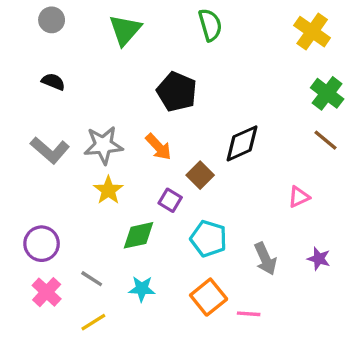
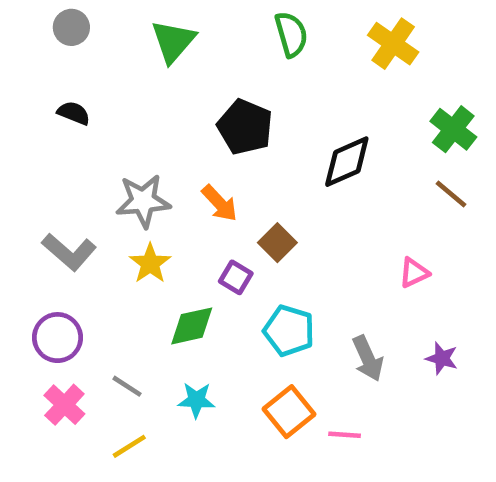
yellow cross: (312, 32) -> (393, 44), moved
black diamond: (242, 143) -> (347, 162), moved
gray L-shape: (50, 150) -> (69, 252), moved

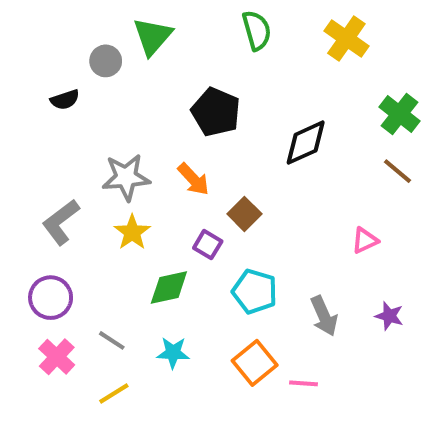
gray circle: (71, 27) -> (106, 61), moved
black semicircle: (74, 113) -> (65, 100), turned 140
gray L-shape: (69, 252) -> (61, 222), turned 102

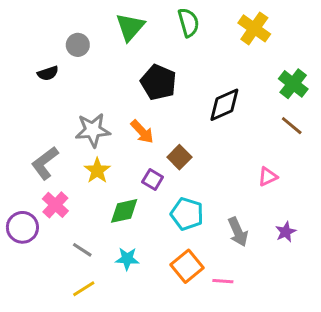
green triangle: (153, 36) -> (130, 27), moved
purple circle: (51, 298) -> (22, 227), moved
purple star: (389, 316) -> (286, 232), turned 30
pink cross: (57, 357) -> (55, 205), moved

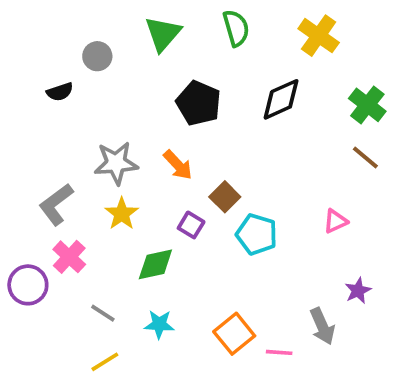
black diamond: (224, 105) -> (281, 99), moved
cyan pentagon: (187, 214) -> (257, 234), moved
gray arrow: (238, 232) -> (322, 326), moved

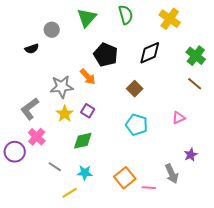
orange arrow: (178, 165) -> (88, 77), moved
brown square: (225, 197) -> (135, 89), moved
purple square: (191, 225) -> (88, 111), moved
yellow line: (105, 362) -> (70, 193), moved

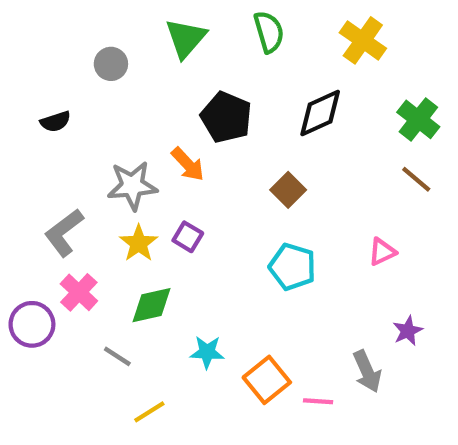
black semicircle: (32, 49) -> (55, 122), moved
green diamond: (83, 141) -> (152, 305), moved
cyan star: (85, 173) -> (207, 352), moved

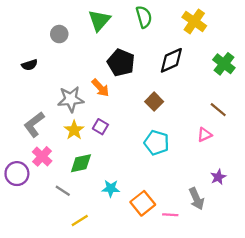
brown line: (416, 179) -> (218, 110), moved

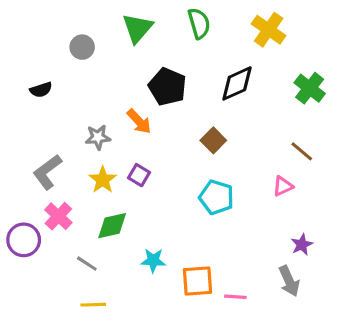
gray star: (71, 99) -> (98, 137), size x0.7
gray arrow: (197, 199) -> (289, 281), moved
orange square: (143, 203) -> (197, 281), turned 35
yellow line: (80, 220) -> (93, 305), moved, turned 30

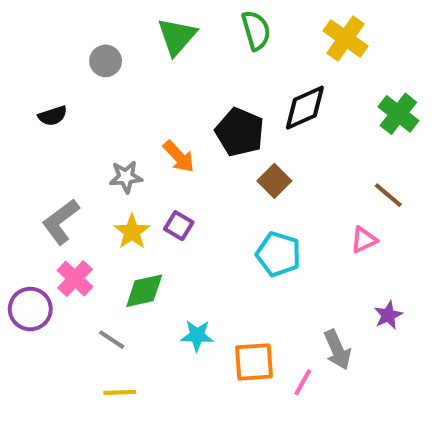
black pentagon: (167, 87) -> (240, 132), moved
gray arrow: (289, 281) -> (337, 350), moved
pink line: (235, 297) -> (303, 382), turned -65

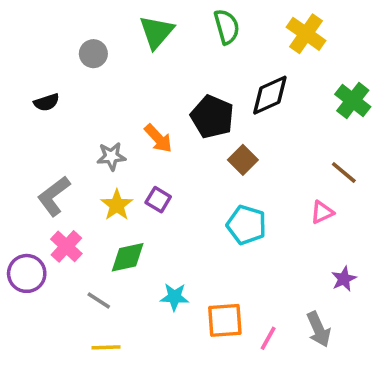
gray arrow: (337, 350) -> (319, 329), moved

